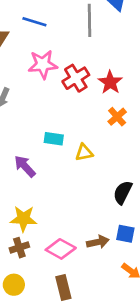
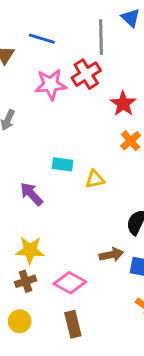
red cross: (76, 78) -> (86, 74), moved
brown arrow: (98, 242) -> (111, 255), moved

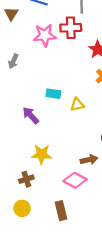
red cross: (86, 74) -> (71, 28), turned 30
yellow star: (30, 250) -> (41, 154), moved
pink diamond: (70, 283) -> (75, 180), moved

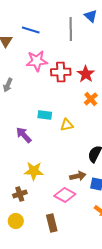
red cross: (71, 28) -> (61, 72), moved

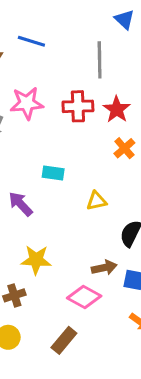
gray line: (71, 29) -> (100, 60), moved
pink star: (37, 61) -> (27, 103), moved
yellow triangle: (67, 125) -> (97, 201), moved
brown rectangle: (52, 223) -> (64, 340), turned 54

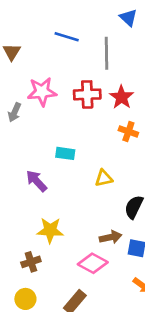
blue line: (31, 41) -> (67, 37), moved
orange cross: (124, 148) -> (128, 132), turned -30

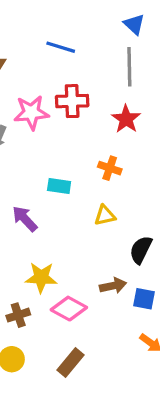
gray line: (106, 53) -> (129, 67), moved
red cross: (87, 94) -> (72, 101), moved
orange cross: (128, 132) -> (110, 168), moved
pink diamond: (93, 263) -> (69, 309), moved

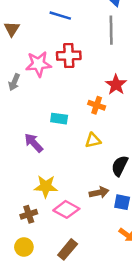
red star: (126, 119) -> (116, 85), moved

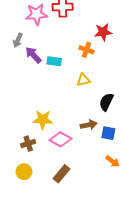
gray arrow: (14, 82) -> (18, 40), moved
red star: (116, 85) -> (103, 32), turned 30
purple arrow: (34, 143) -> (33, 55), moved

